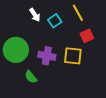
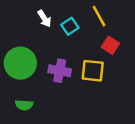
red square: (87, 36) -> (110, 45), turned -32
green semicircle: (31, 77) -> (24, 105), moved, turned -48

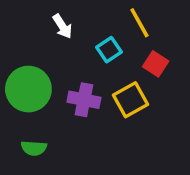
cyan square: (70, 26) -> (109, 50), moved
yellow square: (93, 71) -> (130, 100), turned -35

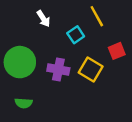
red square: (156, 64) -> (117, 51), moved, turned 35
yellow square: (130, 100) -> (91, 70), turned -30

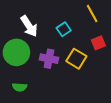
yellow line: (97, 16) -> (92, 14), moved
white arrow: (43, 19) -> (29, 26), moved, size x1.5

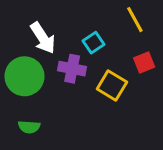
purple cross: (49, 59) -> (72, 69), moved

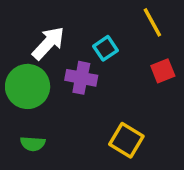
white arrow: (43, 38) -> (48, 43), turned -104
yellow square: (112, 86) -> (126, 140), moved

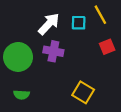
white arrow: (48, 43) -> (49, 24), moved
cyan square: (106, 48) -> (79, 23), moved, turned 35

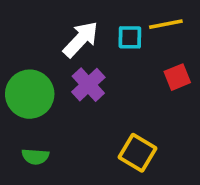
yellow line: (100, 15) -> (166, 24), turned -72
purple cross: (53, 51) -> (88, 85), turned 36

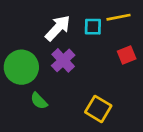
green semicircle: (35, 157) -> (39, 101), moved, turned 42

